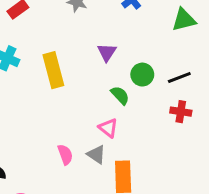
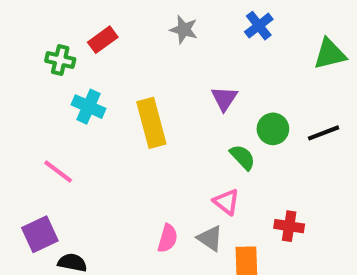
red cross: (181, 112) -> (289, 226), moved
pink semicircle: (65, 155) -> (168, 238), turned 36

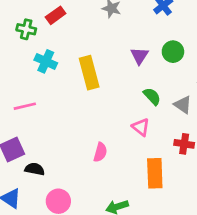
green circle: (273, 129) -> (173, 52), moved
pink line: (58, 171) -> (25, 106), turned -50
gray triangle: (210, 238) -> (183, 105), moved

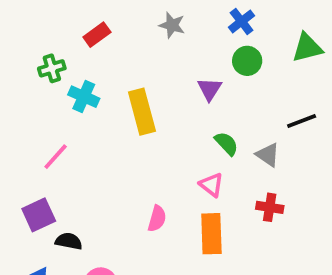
green cross: (26, 29) -> (52, 68), moved, turned -30
green circle: (173, 52) -> (247, 61), moved
pink line: (25, 106) -> (56, 157), turned -35
orange rectangle: (155, 173) -> (211, 234), moved

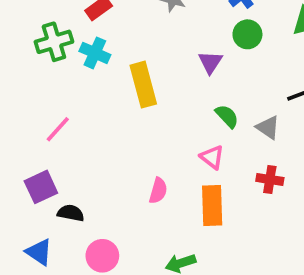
green cross: (52, 68) -> (54, 42), size x1.4
cyan cross: (84, 97) -> (95, 53), moved

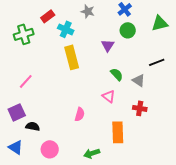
cyan cross: (95, 53) -> (66, 29), moved
orange rectangle: (212, 206) -> (118, 132), moved

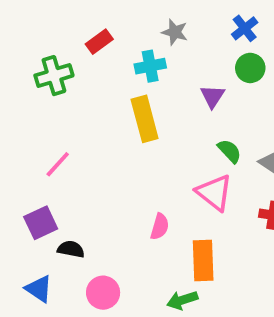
cyan cross: (66, 29) -> (150, 66), moved, turned -35
pink triangle: (109, 96) -> (214, 193), size x1.5
orange rectangle: (118, 132) -> (203, 261), moved

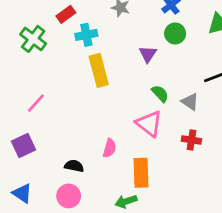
cyan cross: (150, 66) -> (86, 35), moved
green cross: (54, 76) -> (33, 39), turned -36
black semicircle: (71, 249) -> (74, 166), moved

